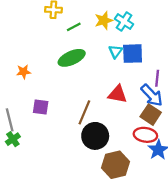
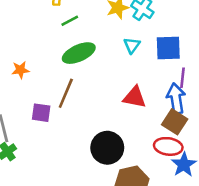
green line: (74, 27) -> (70, 21), moved
blue square: (133, 54) -> (168, 48), moved
blue arrow: (152, 95) -> (176, 98), turned -145
brown line: (84, 112) -> (66, 93), moved

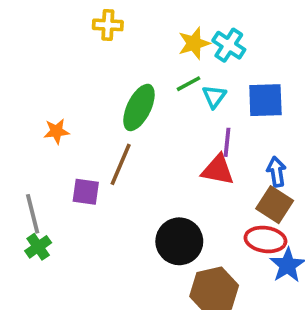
green line: (70, 21) -> (188, 84), moved
green ellipse: (79, 53) -> (139, 107), turned -40
purple line: (182, 78) -> (227, 142), moved
blue arrow: (176, 98) -> (276, 172), size x0.7

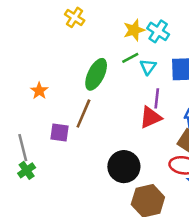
yellow cross: (108, 25) -> (75, 17), turned 30
orange star: (56, 131) -> (39, 91), turned -30
red triangle: (218, 170) -> (150, 117), turned -35

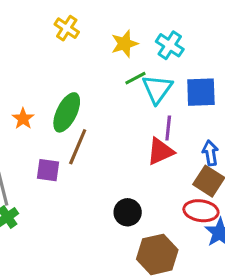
yellow star: (134, 30) -> (124, 44), moved
cyan triangle: (148, 67) -> (157, 89), size x1.5
green ellipse: (96, 74) -> (67, 112), moved
black circle: (124, 167) -> (128, 212), size x0.7

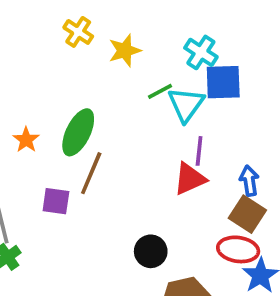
yellow star: (124, 44) -> (125, 51), moved
blue square: (201, 92) -> (223, 82), moved

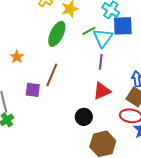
green ellipse: (78, 132) -> (57, 34), moved
purple line: (199, 151) -> (101, 62), moved
red triangle: (190, 179) -> (102, 91), moved

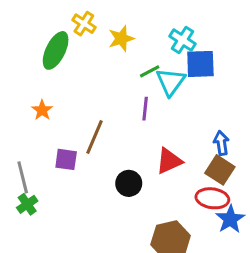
green ellipse: (57, 34) -> (56, 50), moved
purple line: (101, 62) -> (145, 109), moved
black circle: (84, 117) -> (129, 183), moved

